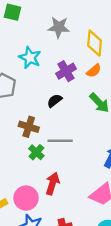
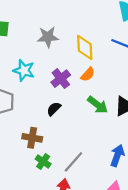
gray line: (60, 141) -> (73, 162), moved, turned -40

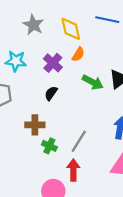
gray star: (48, 37) -> (33, 25), turned -30

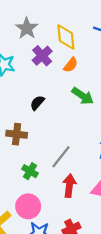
purple cross: (53, 63) -> (42, 56), moved
green cross: (49, 146) -> (30, 171), moved
red arrow: (73, 170) -> (69, 186), moved

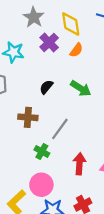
green arrow: (83, 96) -> (81, 88), moved
gray line: (61, 157) -> (60, 129), moved

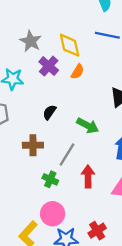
green arrow: (81, 88) -> (88, 126), moved
red arrow: (79, 164) -> (88, 177), moved

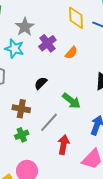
gray star: (31, 41) -> (25, 27), moved
yellow diamond: (70, 45) -> (76, 18), moved
green cross: (50, 179) -> (22, 135), moved, turned 32

